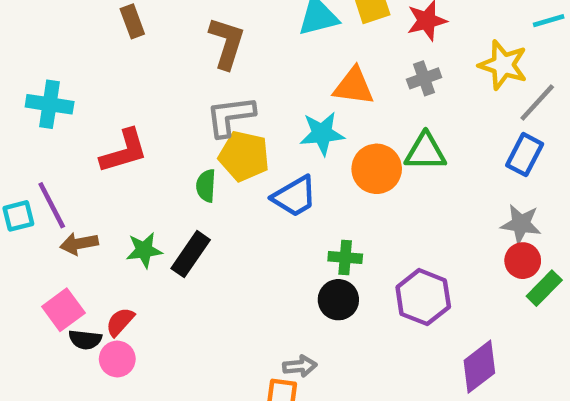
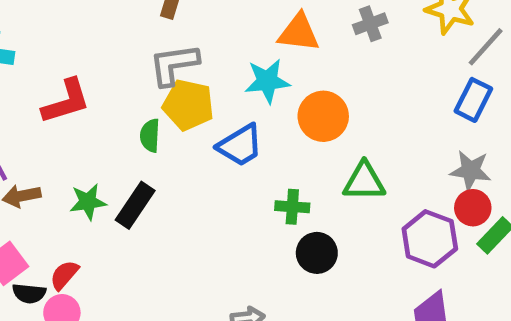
green triangle: (425, 152) -> (364, 181), moved
purple hexagon: (423, 297) -> (430, 239), moved
black circle: (338, 300) -> (317, 253), moved

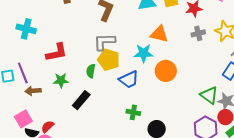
gray cross: (370, 24) -> (198, 33), moved
green triangle: (364, 181) -> (209, 95), moved, turned 30
green star: (88, 202) -> (61, 80), moved
green cross: (292, 207) -> (133, 112), moved

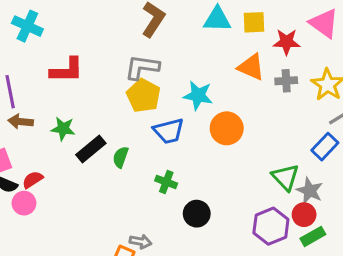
orange triangle: (159, 34) -> (251, 67), moved
green semicircle: (91, 71) -> (121, 157), moved
green star: (61, 80) -> (63, 129), moved

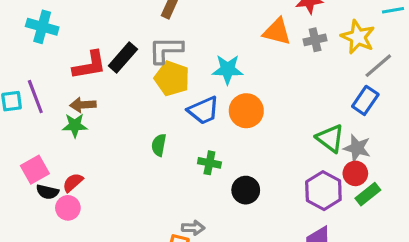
brown arrow: (21, 122) -> (83, 105), moved
orange circle: (227, 128) -> (246, 111), moved
green star: (63, 129) -> (75, 125), moved
black rectangle: (91, 149) -> (123, 58), moved

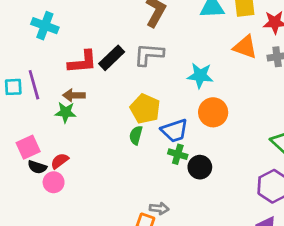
yellow pentagon: (172, 78) -> (145, 109), moved
blue trapezoid: (203, 110) -> (175, 131), moved
black circle: (246, 190) -> (200, 167), moved

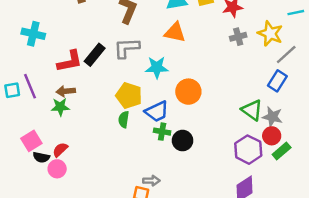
orange triangle: (245, 47) -> (175, 32), moved
cyan star: (200, 76) -> (157, 67), moved

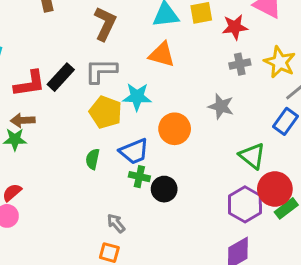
yellow pentagon: (129, 96) -> (106, 112), moved
gray star: (272, 117) -> (221, 106), moved
red circle: (272, 136) -> (275, 189), size x1.5
gray arrow: (151, 181) -> (116, 223), moved, turned -133

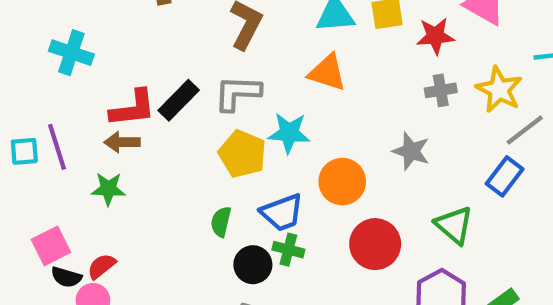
brown arrow: (23, 120) -> (122, 142), moved
black circle: (164, 189) -> (253, 265), moved
red circle: (275, 189) -> (375, 244), moved

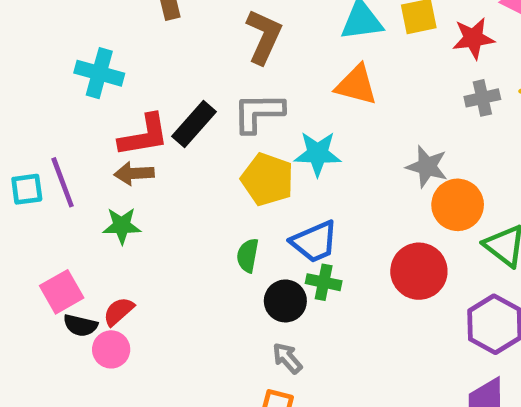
cyan cross: (71, 53) -> (99, 73), moved
gray star: (411, 151) -> (427, 166), moved
orange circle: (342, 182) -> (458, 205), moved

